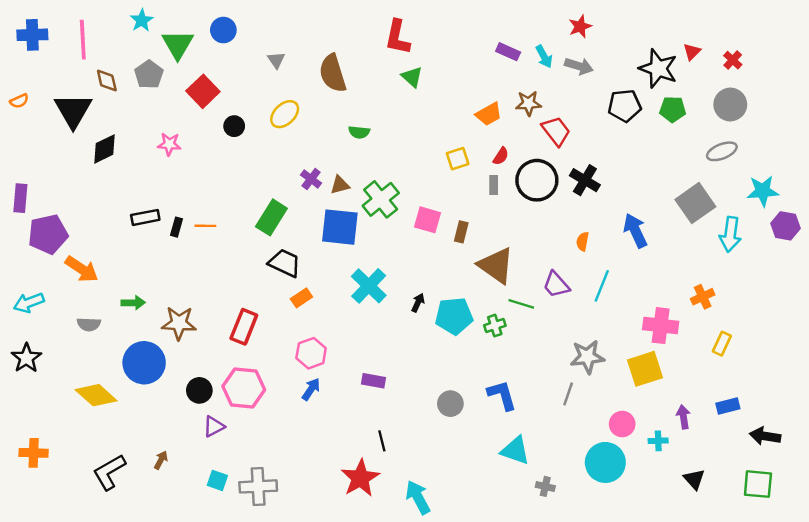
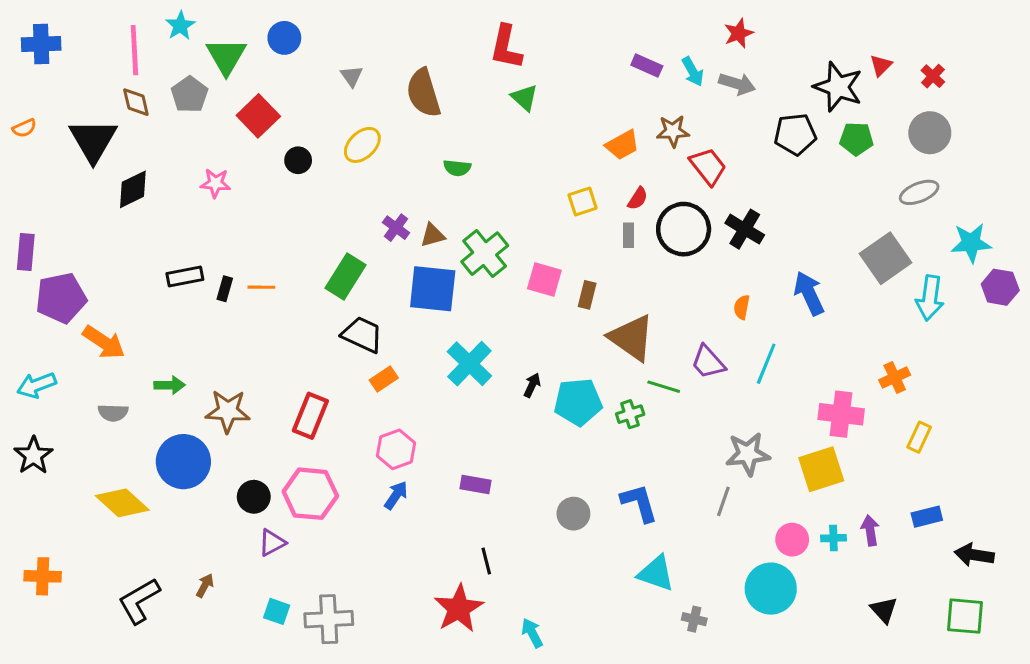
pink line: (83, 40) -> (134, 50), moved
cyan cross: (658, 441) -> (833, 538), moved
cyan arrow: (418, 497) -> (532, 633), size x0.7

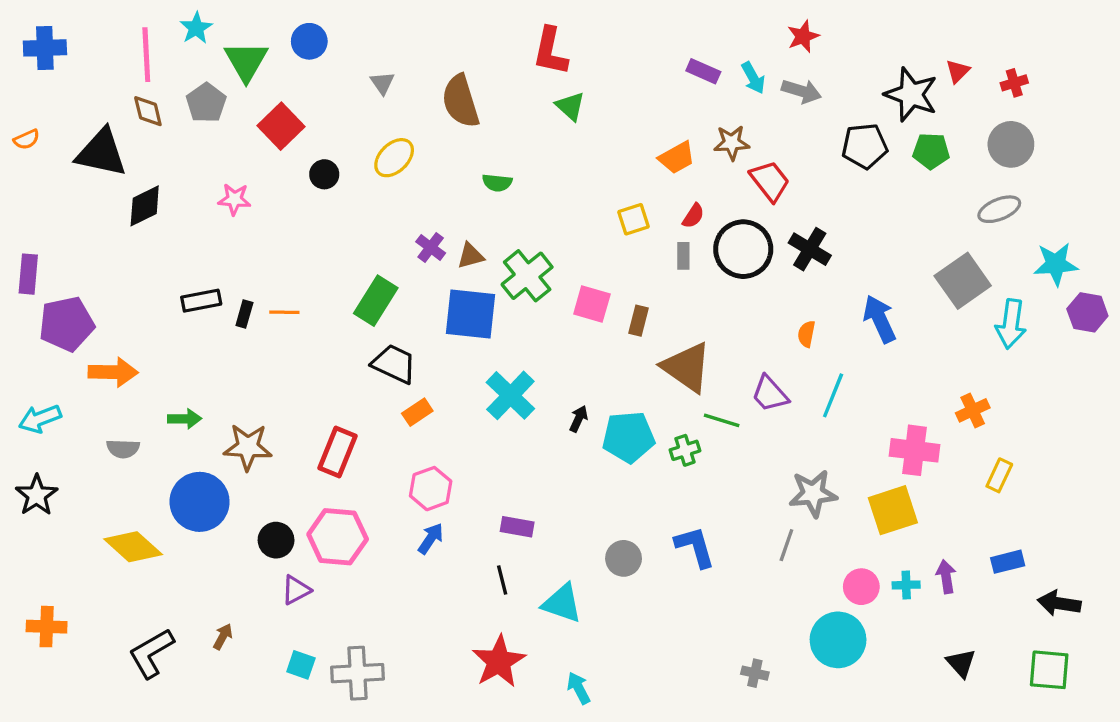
red cross: (933, 76) -> (1014, 83), turned 30
black triangle: (93, 140) -> (101, 153), turned -48
orange arrow: (104, 342) -> (113, 372), turned -33
black line: (486, 561) -> (502, 580), moved
cyan triangle: (656, 573) -> (562, 603), moved

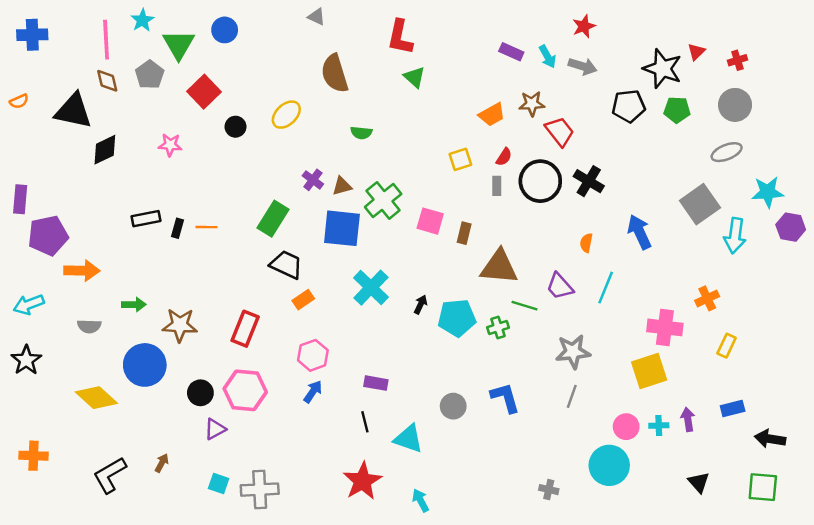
gray triangle: (382, 83) -> (317, 17), moved, turned -30
brown triangle: (687, 367) -> (499, 267), turned -30
gray star: (813, 494) -> (573, 352), moved

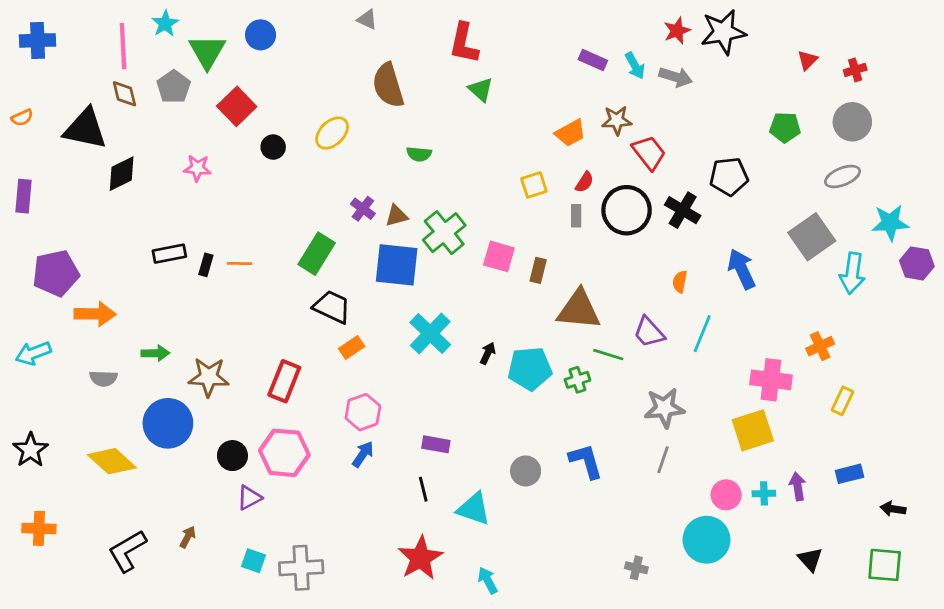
black star: (662, 69) -> (723, 32), moved, turned -30
black pentagon: (629, 106) -> (729, 176), moved
purple rectangle: (20, 199) -> (24, 196), moved
black star: (26, 360) -> (31, 450), moved
black arrow: (770, 439) -> (893, 509), size x0.7

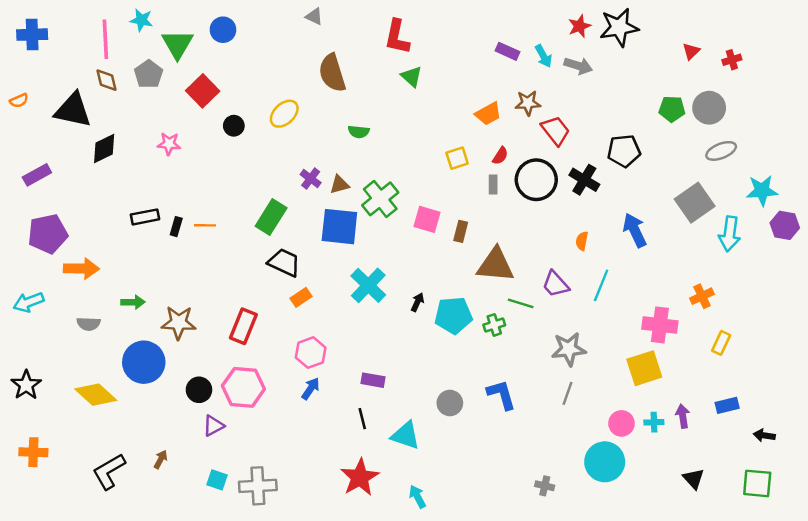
cyan star: (165, 24) -> (141, 20), turned -30
gray circle: (852, 122) -> (709, 108), moved
purple rectangle: (24, 196) -> (37, 175), moved, turned 56

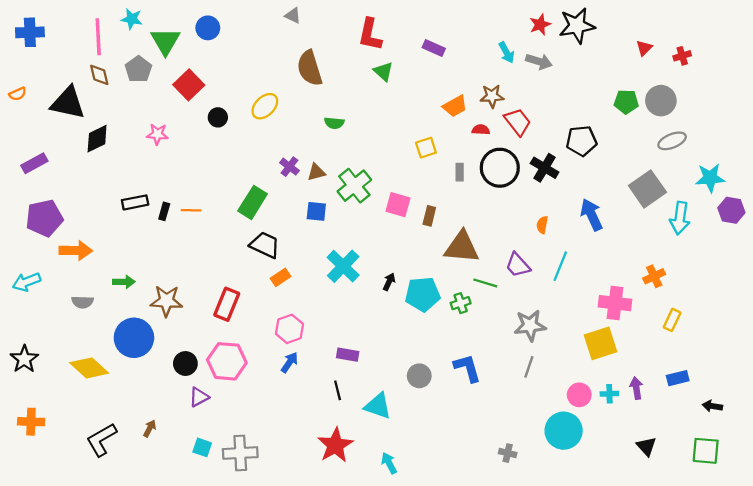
purple rectangle: (507, 51) -> (434, 48), moved
red semicircle: (500, 156) -> (481, 130), moved, turned -120
blue square: (339, 227) -> (316, 211), size x0.6

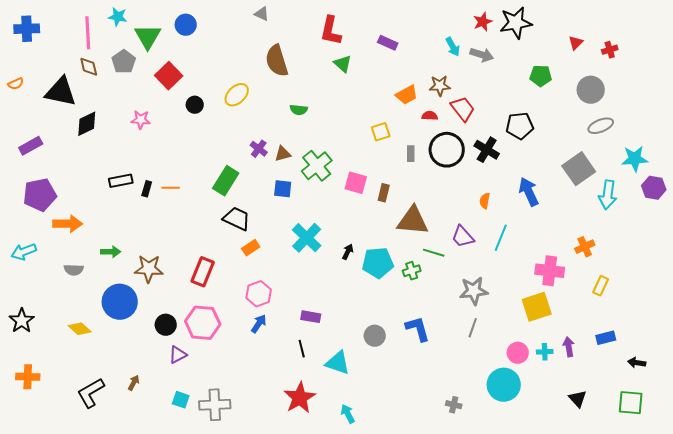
green pentagon: (626, 102) -> (541, 76), moved
yellow diamond: (89, 368) -> (80, 329), size x0.7

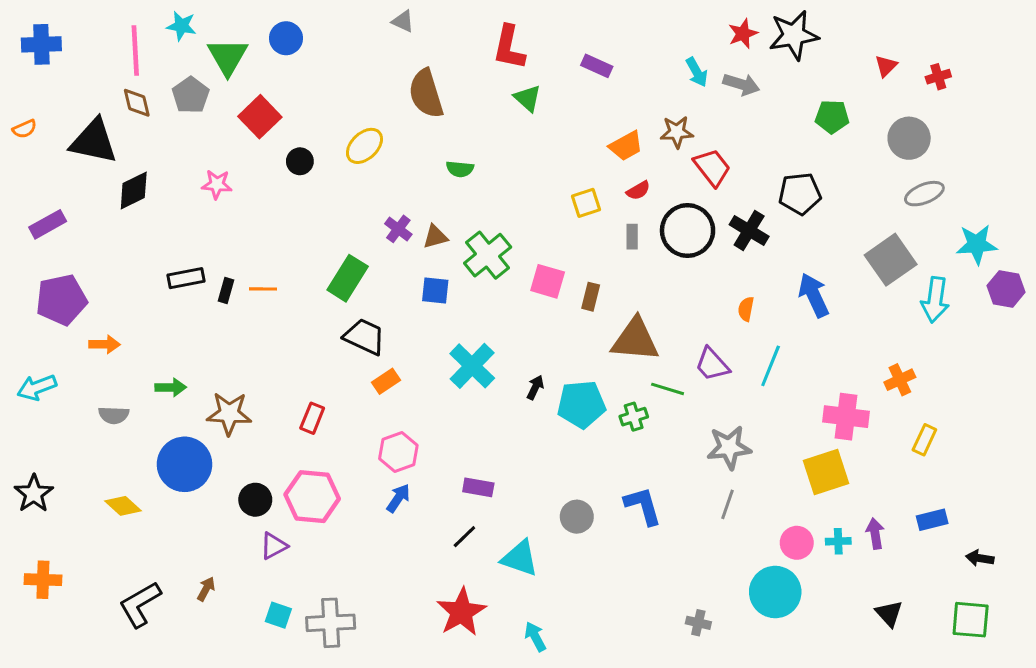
red semicircle: (430, 116) -> (638, 191), moved, turned 147
orange arrow: (68, 224) -> (105, 344), size x0.7
red rectangle: (203, 272) -> (312, 418), size x0.7
black line: (302, 349) -> (464, 537), turned 60

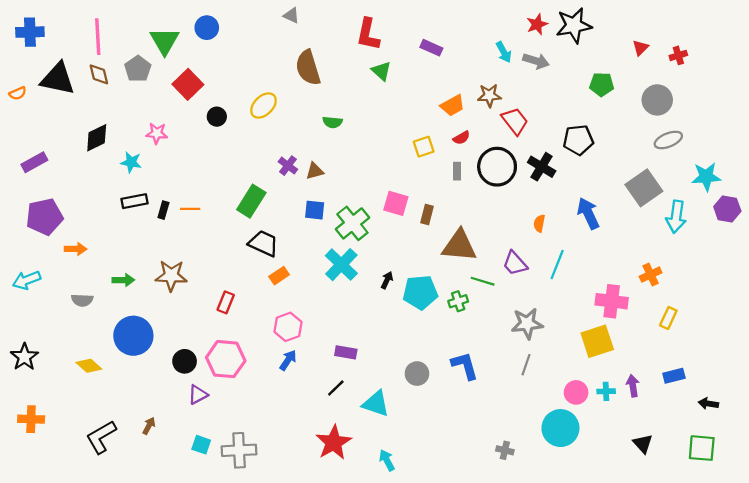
cyan star: (181, 26) -> (131, 162), moved
black triangle: (94, 141) -> (58, 79), moved
green cross: (488, 255) -> (352, 223), moved
brown star: (229, 414) -> (171, 276), moved

